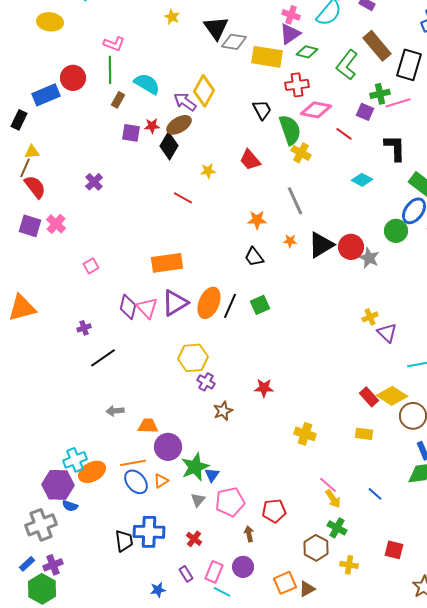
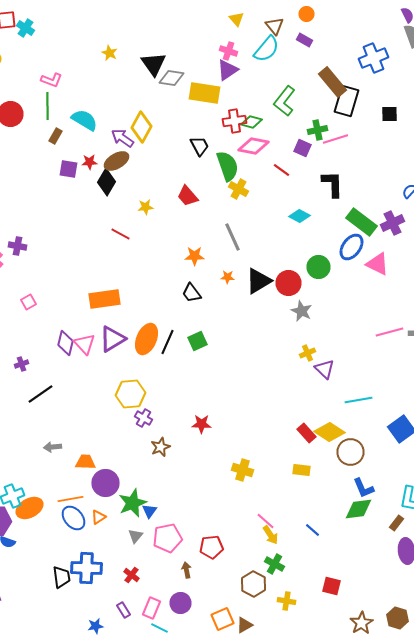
brown rectangle: (377, 46) -> (332, 82), moved
green diamond: (307, 52) -> (252, 122), moved
purple cross: (94, 182) -> (18, 246), moved, turned -36
green circle: (396, 231) -> (318, 267), moved
gray star: (369, 258) -> (302, 311), moved

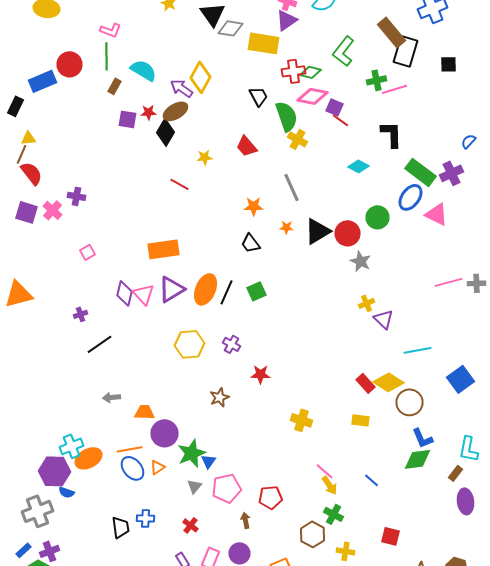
purple square: (302, 148) -> (334, 107), moved
purple cross: (144, 418) -> (232, 344), moved
blue cross: (86, 568) -> (146, 518), size x0.6

